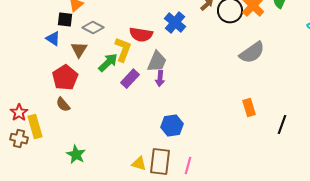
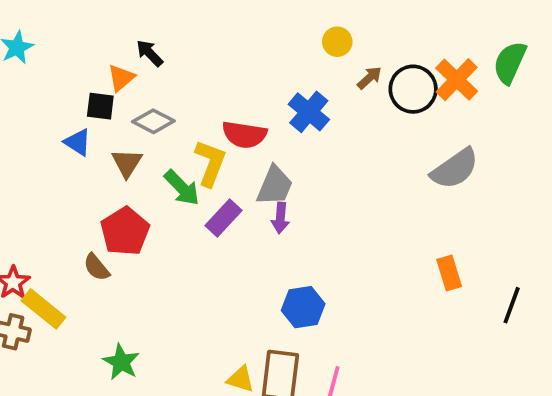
green arrow: (108, 63) -> (182, 188), turned 90
red pentagon: (65, 78) -> (125, 231), moved
yellow rectangle: (35, 127) -> (43, 309), turned -35

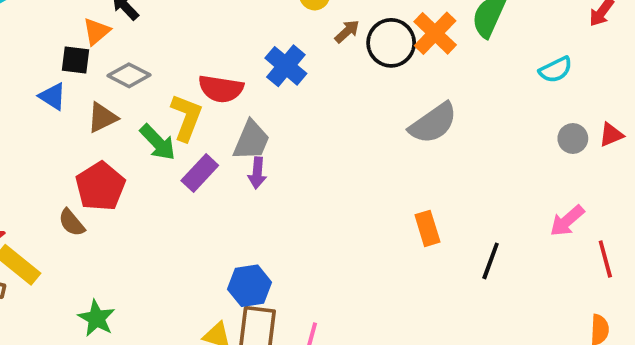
brown triangle: (127, 163) -> (102, 117), turned 32
blue hexagon: (303, 307) -> (250, 286), moved

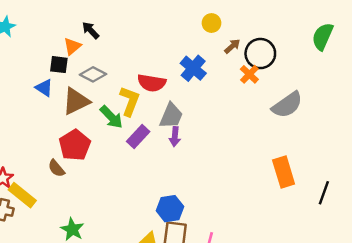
orange cross: (435, 33) -> (249, 74), moved, size x0.7
brown triangle: (102, 117) -> (76, 101), size x1.4
orange rectangle: (427, 228) -> (284, 172), size x1.4

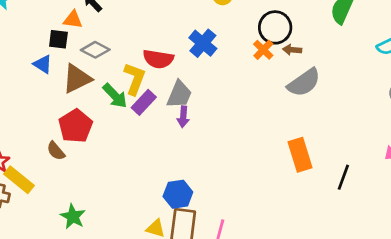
orange triangle: (72, 46) -> (73, 20), turned 48
brown arrow: (232, 46) -> (292, 50), moved, turned -133
purple rectangle: (138, 137) -> (144, 102), moved

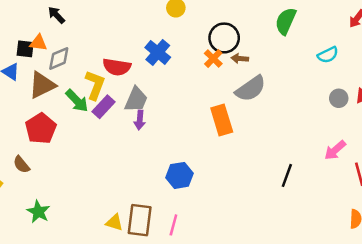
orange triangle: (73, 20) -> (38, 43), moved
gray diamond: (95, 50) -> (59, 58), turned -50
brown semicircle: (56, 151) -> (21, 165), moved
orange rectangle: (300, 155) -> (222, 120), moved
blue hexagon: (178, 194) -> (179, 175), moved

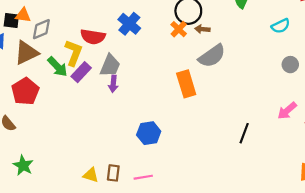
brown rectangle: (140, 220) -> (113, 173), size x0.6
pink line: (173, 225) -> (143, 177), turned 66

